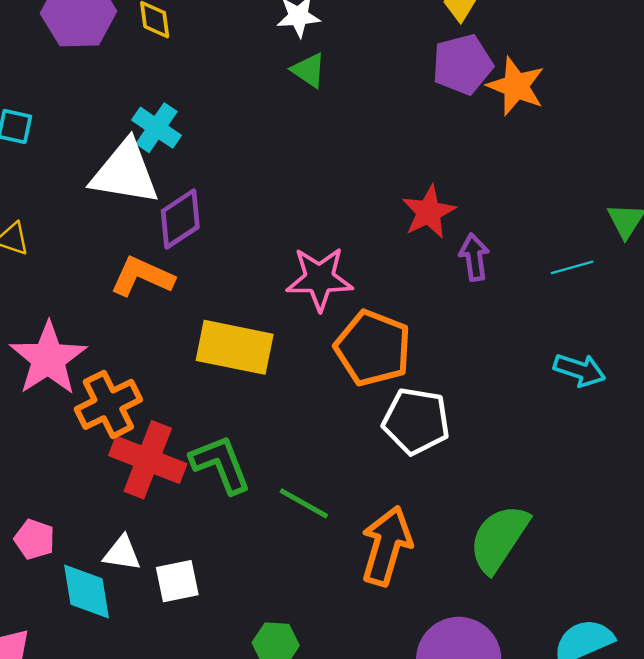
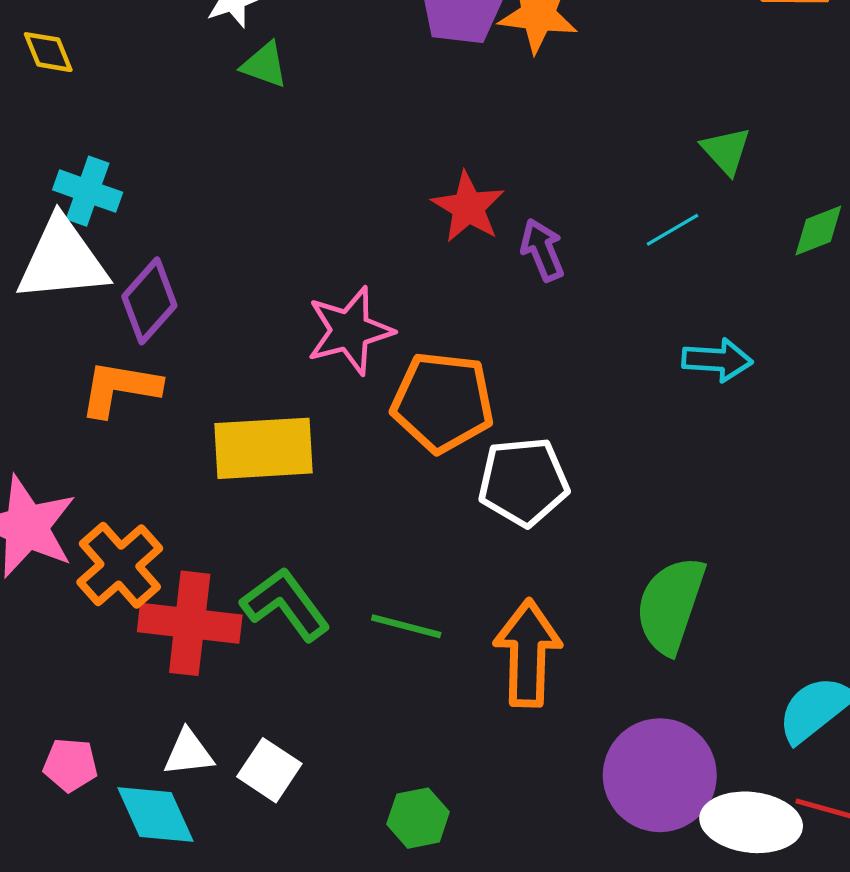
white square: (177, 581) -> (269, 770), turned -30

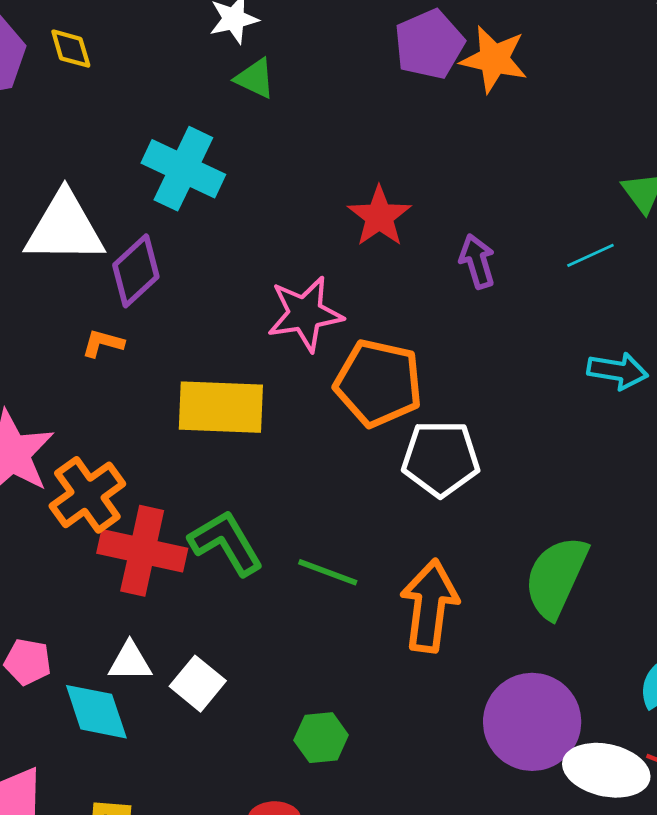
cyan cross: (88, 191) -> (183, 169), moved, size x1.4
red star: (468, 207) -> (379, 216), moved
orange L-shape: (120, 388) -> (103, 343), size x0.6

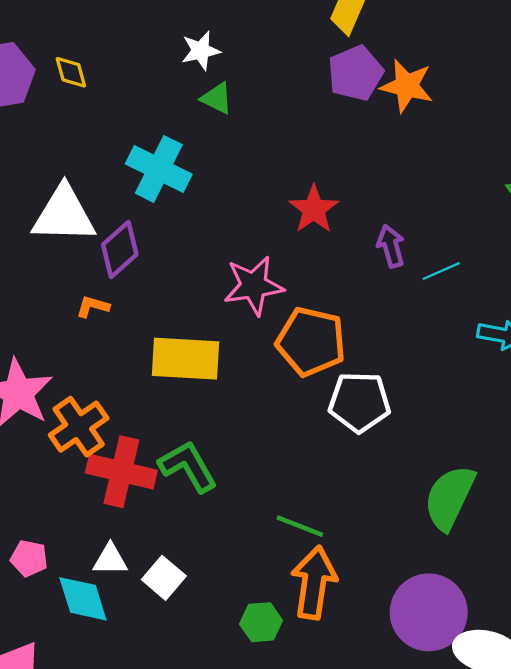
cyan line: (590, 255) -> (441, 271), moved
green line: (328, 572) -> (300, 526), moved
orange arrow: (429, 606) -> (314, 583), moved

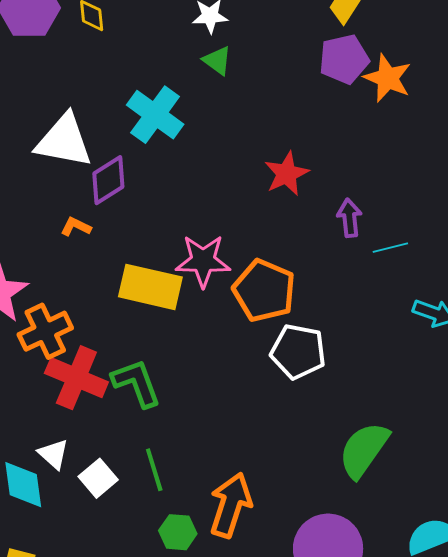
pink star: (254, 286) -> (203, 261), moved
green line: (300, 526) -> (154, 470), moved, turned 42
white triangle: (110, 560) -> (53, 454), turned 32

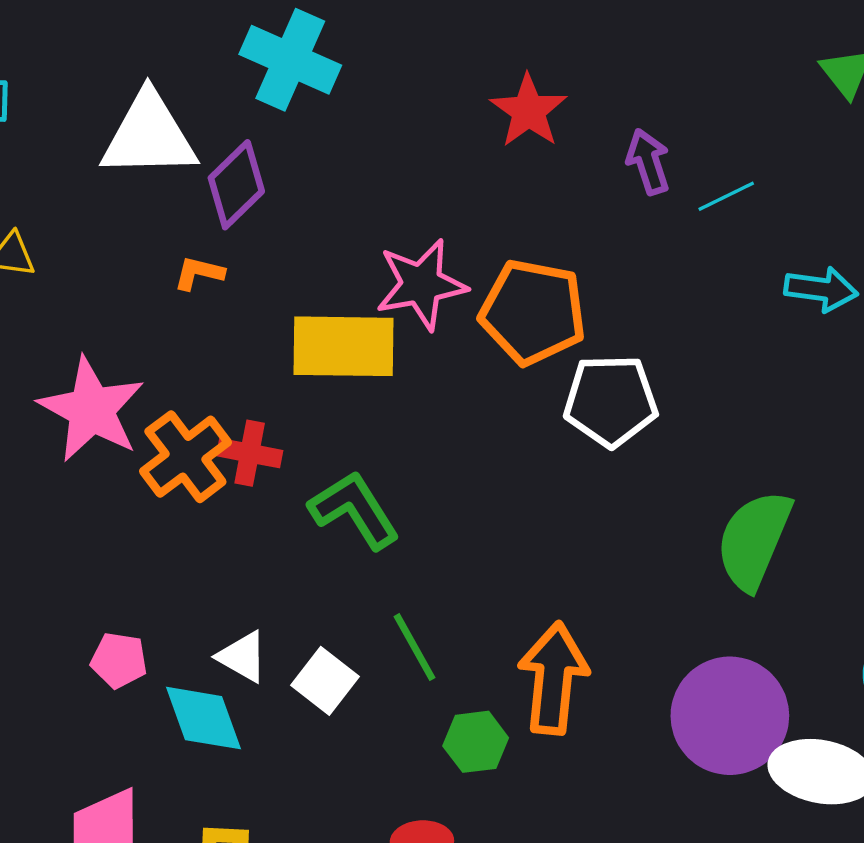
red cross: (76, 378) -> (250, 453), moved, size x0.6

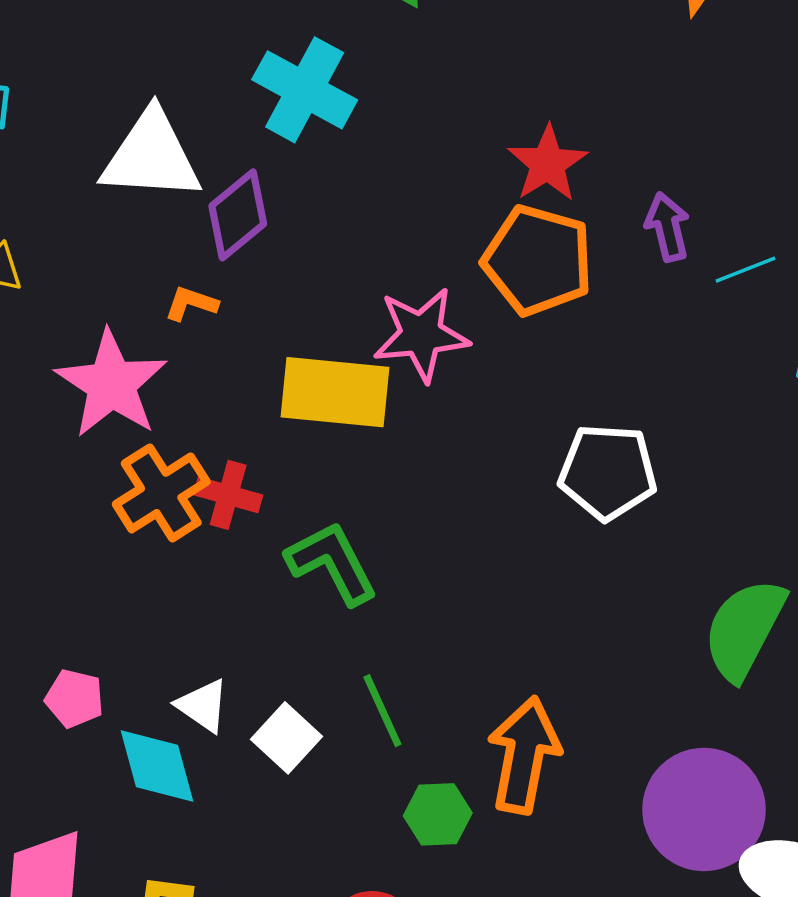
orange pentagon: (533, 312) -> (538, 260), moved
pink star: (91, 409) -> (111, 384), moved

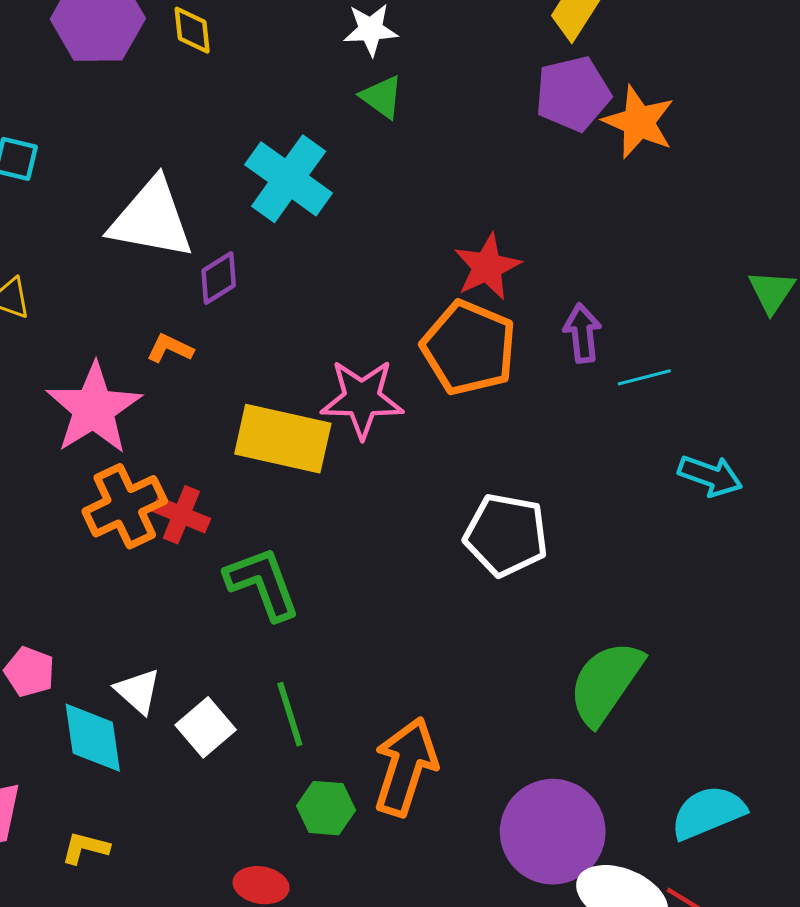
purple diamond: (238, 215) -> (219, 278), size x0.7

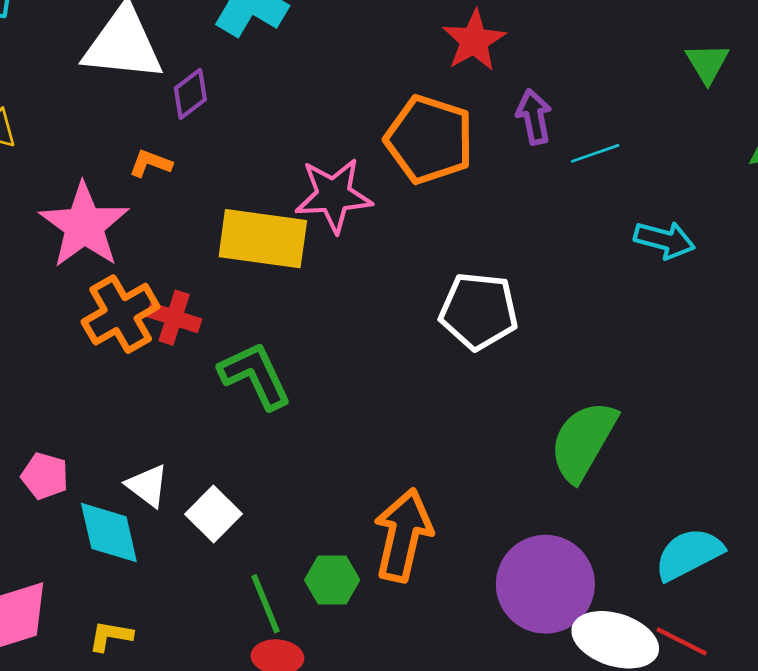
red star: (487, 267) -> (474, 41), moved
green line: (290, 714) -> (265, 604), moved

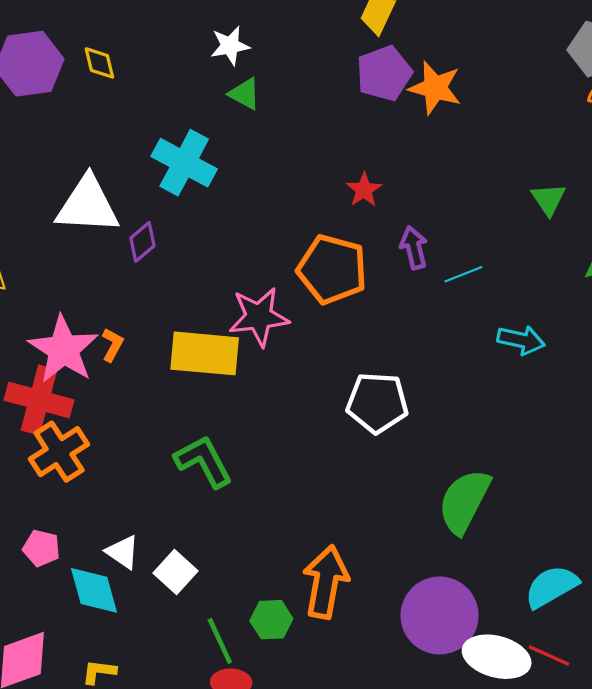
red star: (474, 41) -> (364, 190), size x0.7
orange L-shape: (150, 163) -> (112, 345), moved, turned 100
orange cross: (121, 314) -> (59, 452), moved
red cross: (174, 318) -> (39, 400), moved, size x1.6

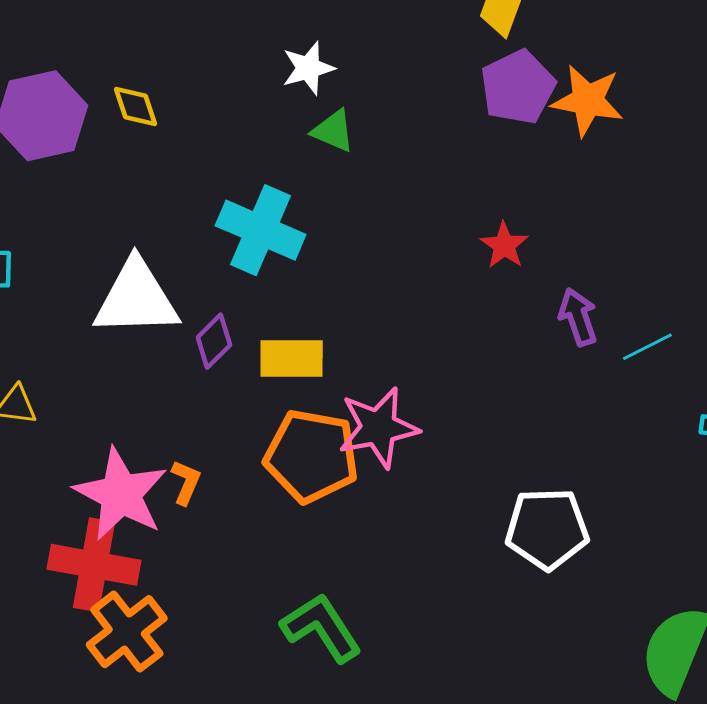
orange pentagon: (332, 269) -> (311, 456), moved
yellow rectangle: (205, 353) -> (292, 358), moved, size x0.7

